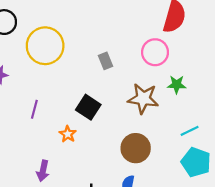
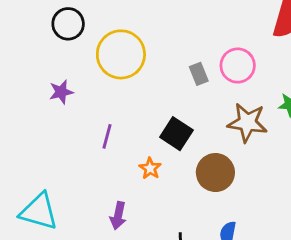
pink circle: (155, 52) -> (238, 66), moved
brown circle: (136, 148) -> (215, 173), moved

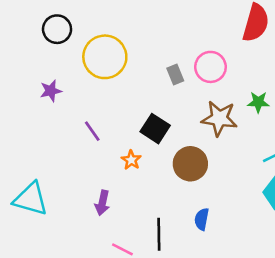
purple line: (107, 136) -> (92, 131), turned -50

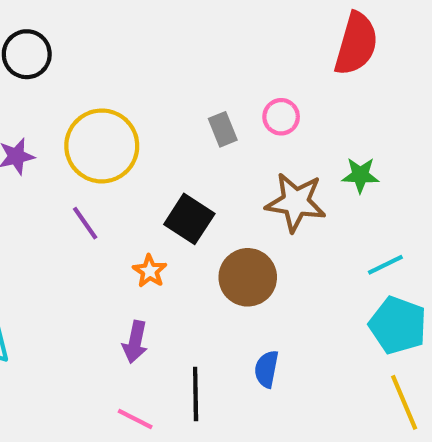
yellow circle: (105, 57) -> (102, 146), moved
pink circle: (210, 67) -> (281, 117), size x0.7
purple arrow: (102, 203) -> (135, 342), moved

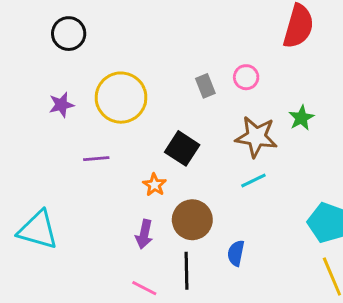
green star: (360, 175) -> (301, 118), turned -30
purple line: (85, 223) -> (96, 159), moved, turned -60
cyan line: (385, 265) -> (253, 180), moved
brown circle: (248, 277) -> (192, 220), moved

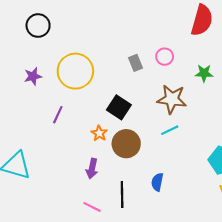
green star: (301, 118) -> (204, 73), moved, turned 30
purple line: (96, 159) -> (58, 115), turned -60
brown circle: (192, 220) -> (126, 144), moved

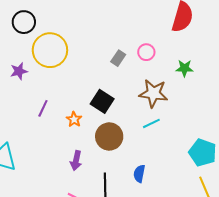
gray rectangle: (136, 63) -> (118, 58), turned 56
yellow circle: (75, 71) -> (50, 50), moved
orange star: (99, 133) -> (74, 119), moved

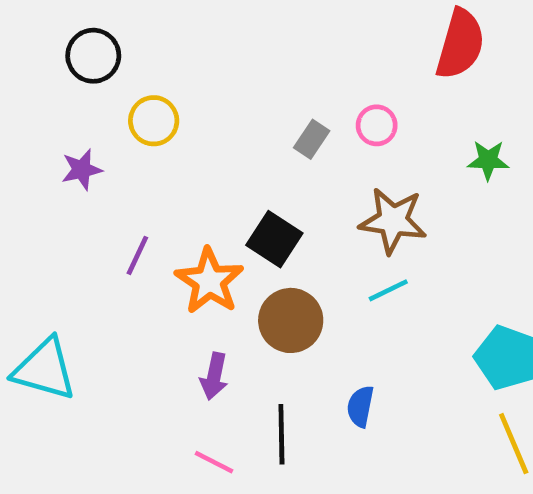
yellow circle: (50, 50) -> (154, 121), size x0.6
green star: (184, 68) -> (488, 160), moved
orange star: (74, 119) -> (209, 281), size x1.8

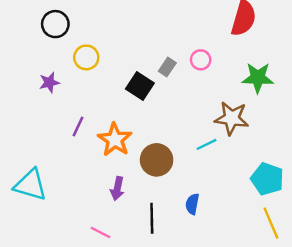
green star: (488, 160) -> (258, 78), size x1.5
brown star: (393, 221) -> (232, 118), moved
black square: (274, 239) -> (140, 86), moved
pink line: (214, 462) -> (101, 233), moved

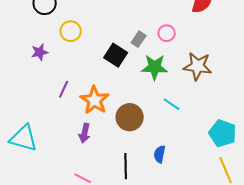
green star: (258, 78) -> (155, 67), moved
brown star: (232, 118) -> (198, 66), moved
cyan line: (207, 144) -> (172, 104), turned 60
purple arrow: (117, 188) -> (85, 133), moved

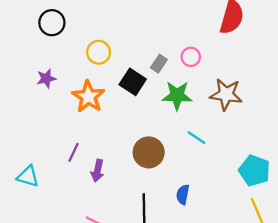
yellow circle: (71, 31) -> (99, 52), moved
purple line: (64, 89) -> (74, 152), moved
orange star: (95, 100) -> (88, 97), moved
cyan triangle: (24, 138) -> (28, 176), size x0.7

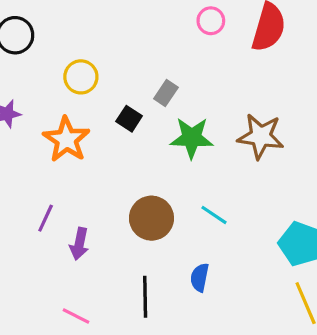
pink circle: (191, 57) -> (211, 21), moved
black square: (133, 82) -> (129, 119), size x0.7
cyan line: (196, 138) -> (214, 215), moved

